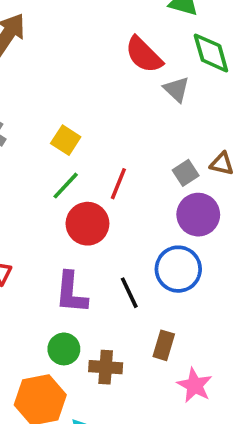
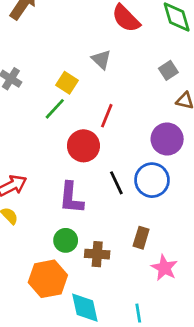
gray triangle: (176, 89) -> (101, 60), moved
gray square: (186, 173) -> (168, 70), moved
green line: (66, 186) -> (55, 109), moved
black line: (129, 293) -> (116, 183), moved

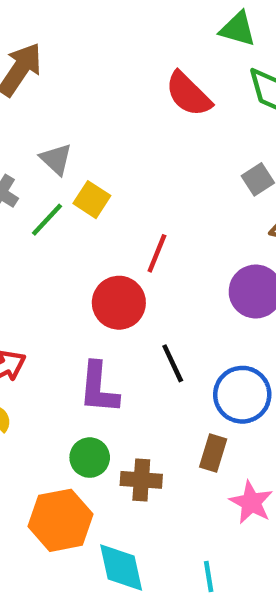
gray triangle: (101, 60) -> (56, 159), moved
green line: (55, 109) -> (47, 220), moved
blue circle: (152, 180) -> (242, 395), moved

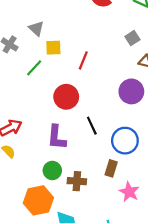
yellow square: (92, 200) -> (53, 48), turned -35
green line: (47, 220) -> (34, 68), moved
red line: (157, 253) -> (83, 60), moved

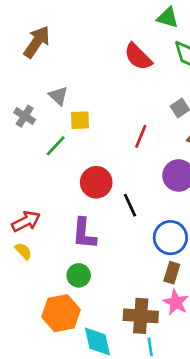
red line: (83, 60) -> (141, 136), moved
black line: (92, 126) -> (130, 205), moved
brown rectangle: (111, 168) -> (172, 273), moved
brown cross: (77, 181) -> (141, 316), moved, size x1.4

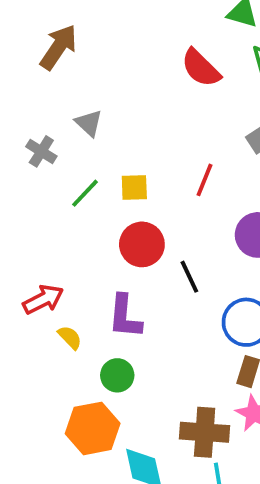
yellow square: (80, 120) -> (134, 188), moved
yellow semicircle: (23, 251) -> (70, 337), moved

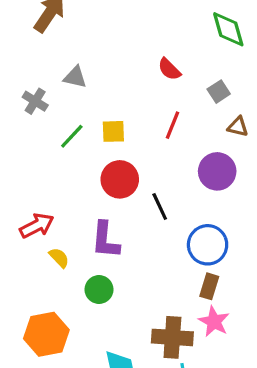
red semicircle: (201, 68) -> (169, 69), moved, size x0.7
gray triangle: (89, 123) -> (75, 77), turned -30
orange hexagon: (93, 428) -> (46, 334), moved

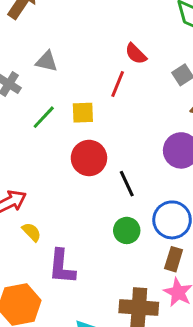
red line: (172, 125) -> (118, 84), moved
purple L-shape: (105, 240) -> (62, 267), moved
green circle: (99, 290) -> (127, 230), moved

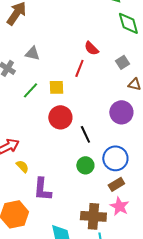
brown rectangle: (174, 259) -> (116, 184), turned 42

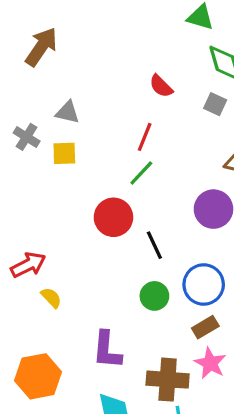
red semicircle: (91, 48) -> (161, 86), moved
gray square: (122, 62) -> (215, 104), moved, turned -32
yellow square: (56, 87) -> (64, 153), moved
green line: (30, 90) -> (141, 173), moved
purple L-shape: (42, 189) -> (107, 350), moved

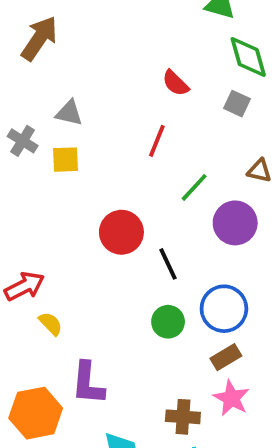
green line: (141, 173) -> (194, 187), moved
purple L-shape: (107, 350) -> (88, 383), moved
brown cross: (168, 380) -> (183, 417), size x0.7

